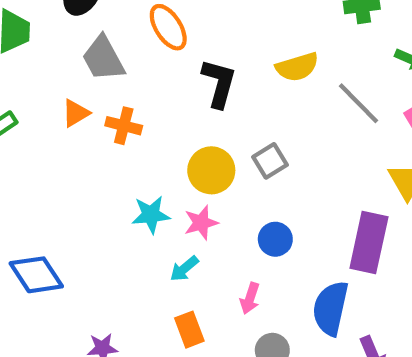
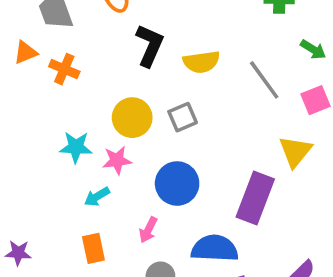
yellow semicircle: (297, 67) -> (201, 62), moved
blue circle: (275, 239) -> (177, 184), size x1.5
blue semicircle: (331, 308) -> (215, 248), turned 72

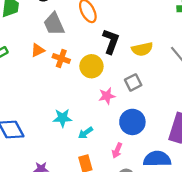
yellow circle: (132, 118) -> (91, 66), moved
cyan star: (76, 147) -> (62, 118), moved
pink star: (117, 160) -> (107, 96), moved

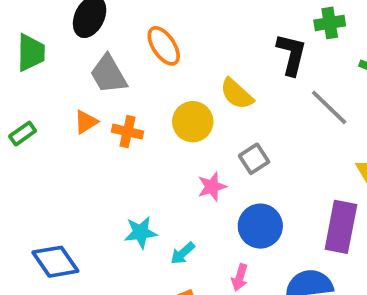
black L-shape: (111, 41) -> (291, 54), moved
yellow semicircle: (142, 49) -> (237, 94), moved, turned 60
yellow circle: (91, 66) -> (193, 122), moved

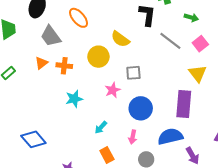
gray square: (254, 159) -> (133, 73), turned 35
cyan star: (141, 232) -> (74, 99), moved

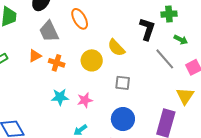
green arrow: (191, 17) -> (181, 40), moved
pink star: (113, 90) -> (85, 100), moved

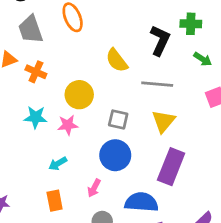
gray line: (165, 59) -> (157, 84), moved, turned -50
yellow circle: (92, 60) -> (79, 95), moved
gray square: (123, 83) -> (118, 120), moved
yellow triangle: (185, 96) -> (163, 121), moved

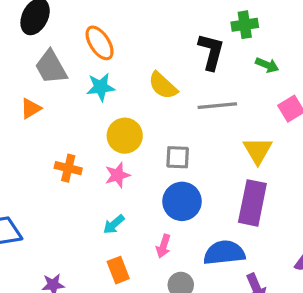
orange cross: (36, 72) -> (68, 168), moved
cyan star: (36, 117) -> (101, 87), moved
yellow triangle: (163, 121) -> (258, 150), moved

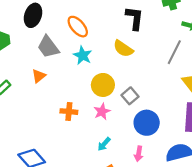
black L-shape: (211, 52) -> (135, 18), moved
cyan star: (101, 87) -> (83, 55), turned -30
gray line: (217, 106) -> (174, 52), moved, turned -50
gray square: (178, 157) -> (130, 96), moved, turned -35

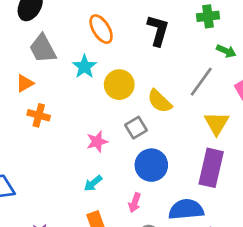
orange ellipse: (78, 27) -> (101, 29), moved
yellow semicircle: (123, 49) -> (160, 101), moved
yellow circle: (103, 85) -> (119, 85), moved
orange cross: (69, 112) -> (39, 115), moved

